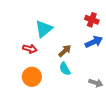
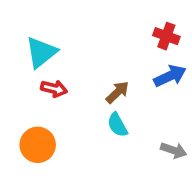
cyan triangle: (44, 29) -> (41, 52), moved
orange circle: (32, 77) -> (38, 145), moved

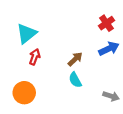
red cross: (166, 36) -> (106, 23), turned 35
red arrow: (54, 89) -> (35, 57), turned -84

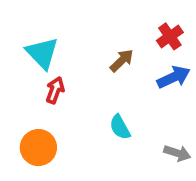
cyan triangle: (27, 34) -> (42, 53), turned -35
brown arrow: (75, 59) -> (122, 61), moved

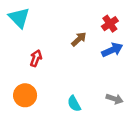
cyan triangle: (42, 53) -> (19, 18), moved
cyan semicircle: (120, 127) -> (74, 104), moved

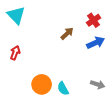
red arrow: (36, 58) -> (15, 53), moved
orange circle: (25, 95) -> (42, 84), moved

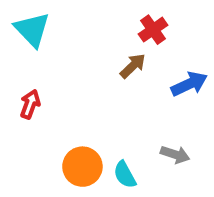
red cross: (94, 20) -> (153, 30), moved
gray arrow: (98, 84) -> (175, 155), moved

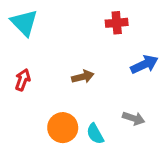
red cross: (153, 30) -> (117, 23), turned 30
brown arrow: (133, 66) -> (83, 77), moved, turned 30

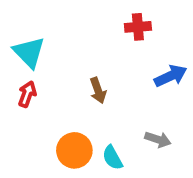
cyan triangle: (24, 23) -> (29, 52), moved
brown arrow: (83, 77) -> (98, 90), turned 85

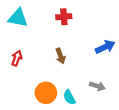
red cross: (138, 27) -> (64, 17), moved
cyan triangle: (29, 52) -> (18, 18), moved, turned -35

